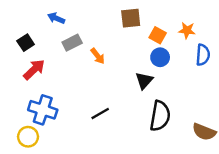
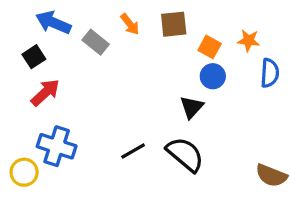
blue arrow: (56, 18) -> (53, 23), moved, size x1.5
gray rectangle: (72, 43) -> (96, 42), moved, turned 66
orange arrow: (98, 56) -> (130, 24), moved
black semicircle: (160, 116) -> (185, 154), moved, turned -60
yellow circle: (28, 137) -> (24, 172), moved

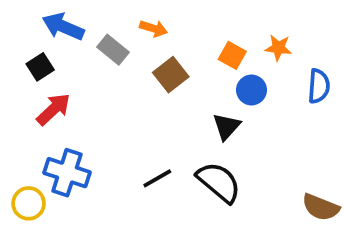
orange arrow: (130, 24) -> (153, 28), turned -35
brown square: (174, 24) -> (171, 75), moved, turned -32
orange star: (249, 40) -> (278, 48), moved
orange square: (210, 47) -> (232, 55), moved

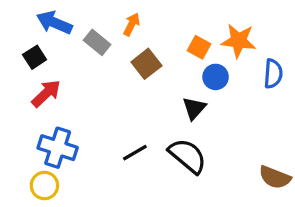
orange arrow: (153, 28) -> (132, 24), turned -80
orange star: (278, 48) -> (239, 41), size x1.5
yellow circle: (29, 203) -> (44, 186), moved

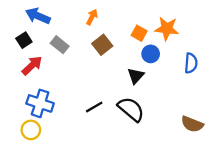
gray rectangle: (97, 42) -> (60, 45), moved
blue semicircle: (273, 74) -> (191, 63), moved

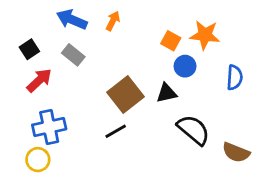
blue arrow: (38, 16) -> (72, 19), moved
brown square: (102, 45) -> (126, 94), moved, size x1.4
black triangle: (136, 76) -> (167, 93), turned 36
blue cross: (40, 103) -> (49, 127), turned -30
black semicircle: (131, 109) -> (194, 130), moved

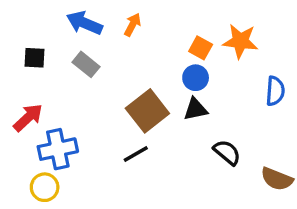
black square: (29, 49) -> (35, 58), turned 36
blue circle: (185, 66) -> (196, 78), moved
red arrow: (39, 80) -> (28, 118), moved
black semicircle: (194, 130) -> (227, 152), size x0.7

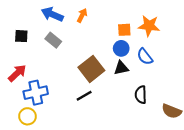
orange square: (201, 48) -> (124, 30), turned -32
blue semicircle: (275, 91) -> (145, 57), moved, turned 138
black semicircle: (227, 152) -> (141, 95), turned -132

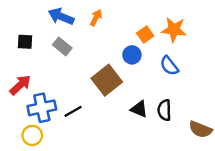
orange square: (124, 30) -> (145, 34), turned -32
blue circle: (121, 48) -> (132, 55), moved
black triangle: (121, 68) -> (139, 109), moved, turned 35
black line: (84, 96) -> (73, 111), moved

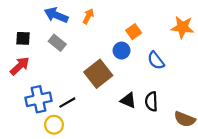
orange star: (174, 30) -> (182, 27), moved
red arrow: (20, 85) -> (20, 66), moved
yellow circle: (32, 135) -> (54, 125), moved

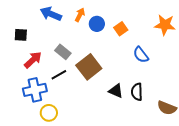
gray rectangle: (57, 43) -> (63, 52), moved
blue circle: (122, 51) -> (97, 24), moved
red arrow: (20, 66) -> (33, 60), moved
black line: (67, 103) -> (59, 75), moved

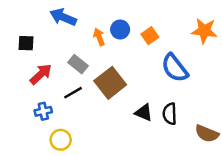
orange arrow: (80, 15) -> (99, 37), moved, turned -48
blue semicircle: (141, 55) -> (175, 68), size x1.4
blue cross: (35, 90) -> (43, 111), size x0.6

